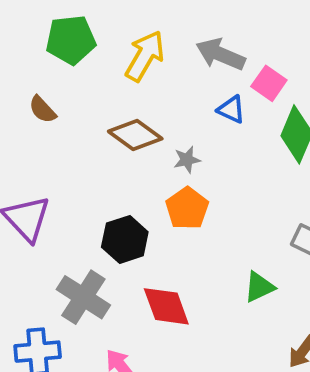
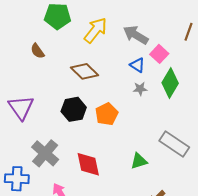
gray star: (187, 160) -> (140, 89), moved
black hexagon: (125, 239) -> (74, 109), moved

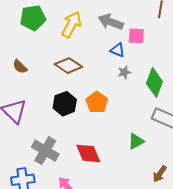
brown semicircle: (37, 51) -> (20, 67), moved
pink square: (159, 54) -> (136, 36), turned -30
green diamond: (170, 83) -> (154, 82), moved

